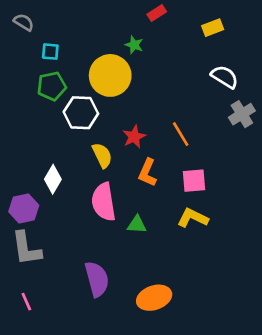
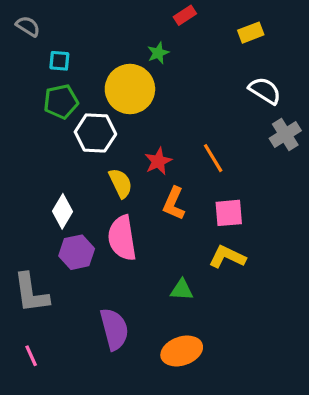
green star: (134, 45) -> (158, 53), turned 30
purple hexagon: (24, 209) -> (77, 252), moved
green triangle: (137, 225) -> (182, 290), moved

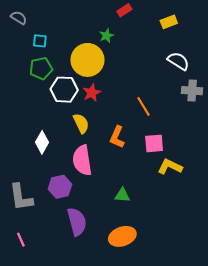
gray cross: (285, 135) -> (192, 91), turned 36
red star: (158, 161) -> (92, 93), moved
purple hexagon: (77, 252) -> (60, 187), moved
yellow L-shape: (227, 257) -> (170, 167), moved

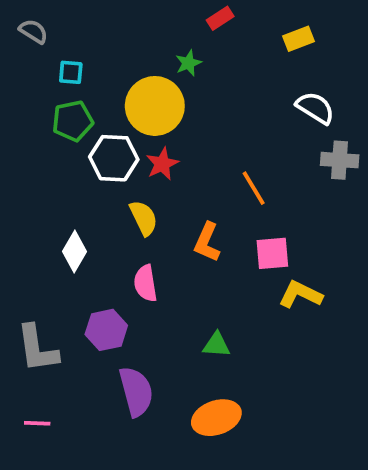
pink semicircle: (82, 160) -> (145, 283), size x0.7
pink line: (21, 240) -> (37, 423), turned -64

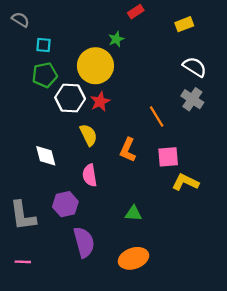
gray cross: (340, 160) -> (192, 99), moved, turned 30
white diamond: (75, 252) -> (46, 156), turned -45

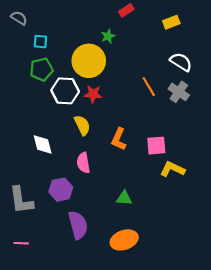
red star: (100, 101) -> (93, 94), turned 30
orange line: (157, 116) -> (149, 87), moved

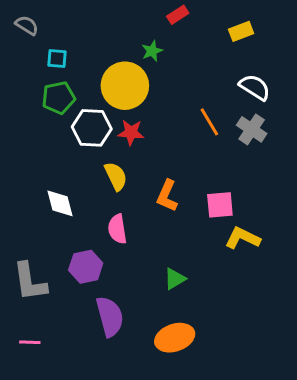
green triangle: (124, 198) -> (175, 279), turned -35

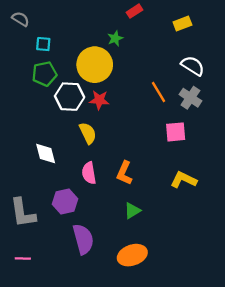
orange L-shape: (167, 196) -> (124, 173), moved
pink square: (220, 205) -> (176, 132), moved

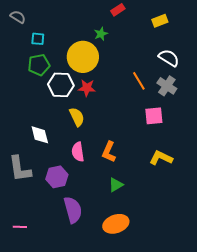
gray L-shape: (23, 213) -> (20, 169), moved

